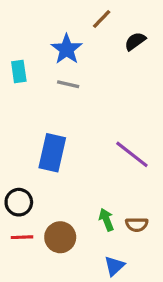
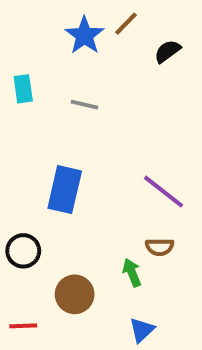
blue star: (67, 49) -> (84, 35), moved
brown semicircle: (137, 224) -> (160, 247), moved
red line: (22, 237) -> (23, 326), moved

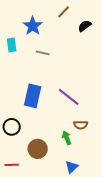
blue star: (84, 35) -> (33, 26), moved
purple line: (164, 192) -> (69, 97), moved

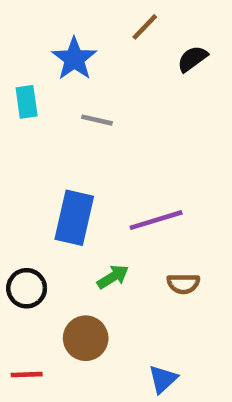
purple line: (69, 97) -> (156, 220), turned -55
green arrow: (67, 138) -> (113, 277), moved, turned 80

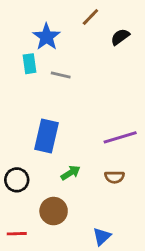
cyan rectangle: (27, 102) -> (30, 64), moved
purple line: (156, 220) -> (120, 137), moved

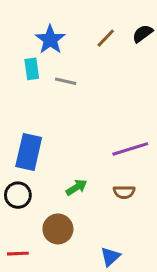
brown line: (90, 17) -> (106, 38), moved
black semicircle: (120, 37) -> (143, 33), moved
blue rectangle: (46, 136) -> (29, 152), moved

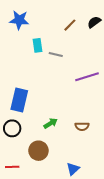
blue star: (50, 40) -> (19, 20), moved, turned -30
cyan rectangle: (32, 69) -> (37, 45), moved
gray line: (66, 81) -> (56, 54), moved
purple line: (130, 149) -> (87, 77), moved

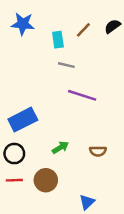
cyan rectangle: (37, 45) -> (58, 40), moved
purple line: (87, 77) -> (82, 95), moved, turned 35
blue rectangle: (19, 100) -> (23, 120), turned 50
red line: (12, 167) -> (14, 180), moved

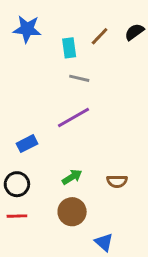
purple line: (82, 95) -> (73, 117), moved, turned -48
blue rectangle: (23, 120) -> (27, 144), size x0.6
brown circle: (46, 180) -> (72, 212), moved
blue triangle: (87, 202) -> (104, 242), turned -35

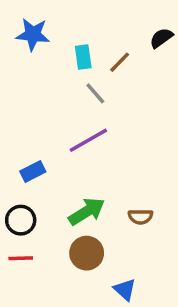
brown line: (100, 36) -> (120, 62), moved
gray line: (79, 78) -> (95, 93), turned 36
green arrow: (72, 177) -> (87, 211), size x1.5

